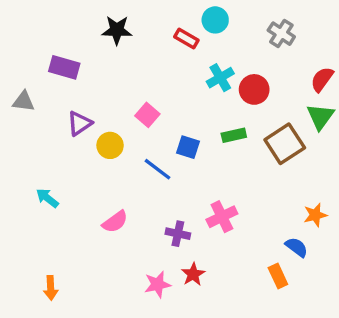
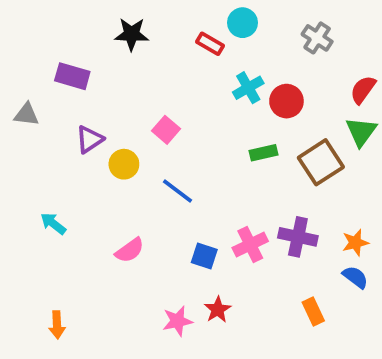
blue square: (188, 147) -> (204, 256), moved
purple cross: (178, 234) -> (298, 237), moved, size x1.4
blue semicircle: (297, 247) -> (355, 277), moved

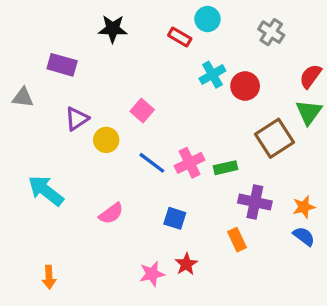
green rectangle: (264, 153) -> (225, 168), moved
cyan arrow: (53, 223) -> (46, 191), size x1.6
pink cross: (250, 245) -> (190, 163), moved
orange rectangle: (313, 311) -> (237, 240), moved

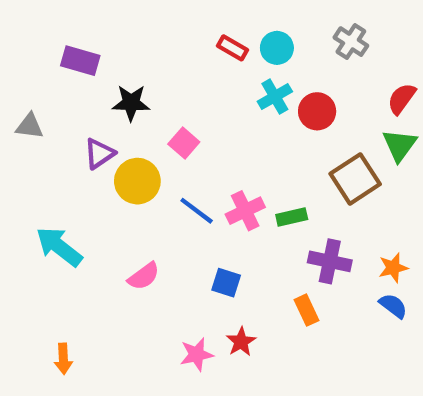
cyan circle: (207, 19) -> (277, 48), moved
black star: (113, 29) -> (131, 103), moved
purple rectangle: (62, 65) -> (80, 61), moved
yellow circle: (106, 140) -> (137, 181), size x1.4

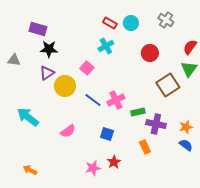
cyan cross: (275, 97) -> (106, 46), moved
black star: (131, 103) -> (49, 49), moved
green rectangle: (292, 217) -> (138, 112), moved
orange arrow: (63, 359) -> (30, 170), turned 120

